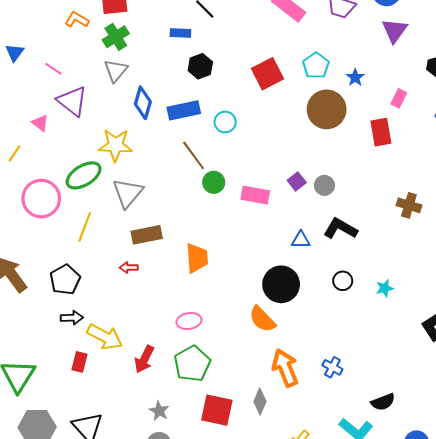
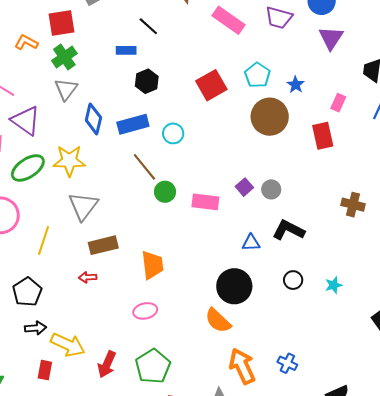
green ellipse: (84, 175) -> (28, 168), moved
pink ellipse: (189, 321) -> (145, 311), moved

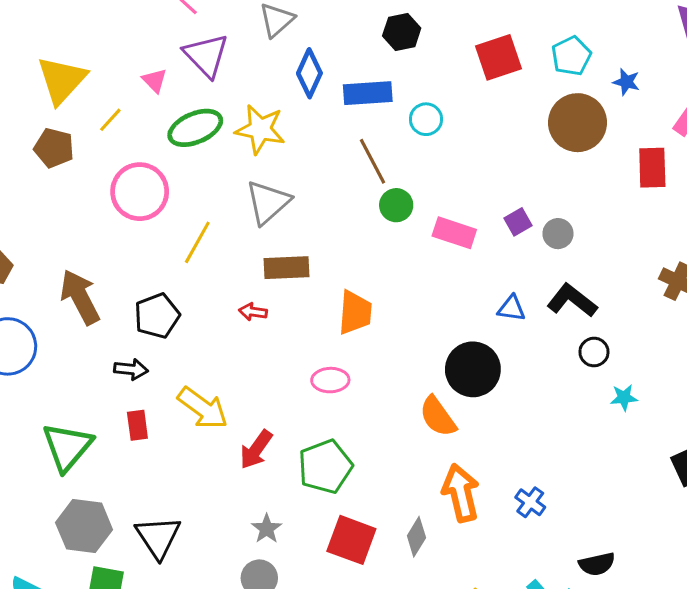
blue star: (296, 85) -> (626, 82), turned -30
black circle: (293, 280) -> (594, 352), moved
black arrow: (36, 328) -> (131, 369), moved
red rectangle: (45, 370) -> (137, 425), moved, turned -30

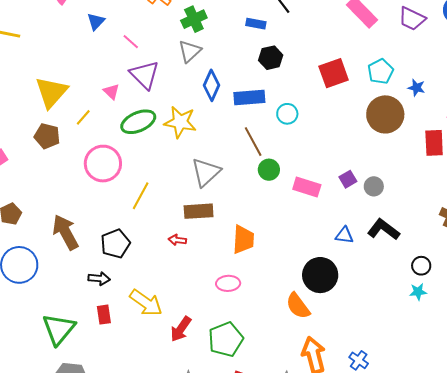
gray triangle: (268, 202) -> (206, 172), moved
black circle: (594, 352) -> (421, 266), moved

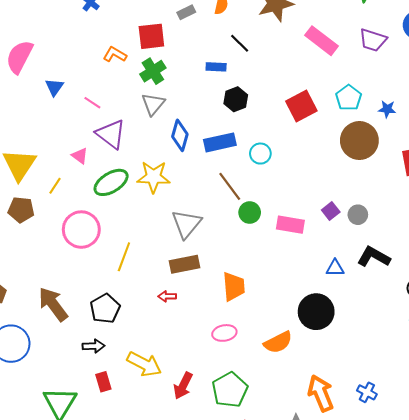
orange semicircle: (298, 306) -> (278, 342), moved, turned -72

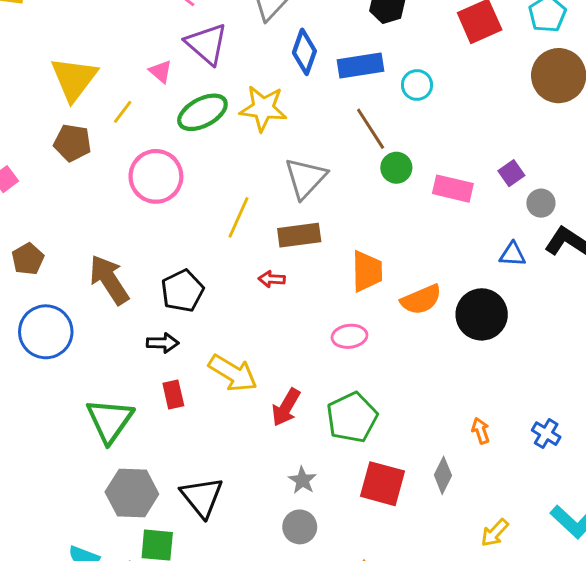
gray circle: (358, 215) -> (541, 203), moved
yellow line: (124, 257) -> (239, 217), moved
orange semicircle: (278, 342) -> (421, 300), moved
orange arrow: (321, 393) -> (481, 431), size x0.5

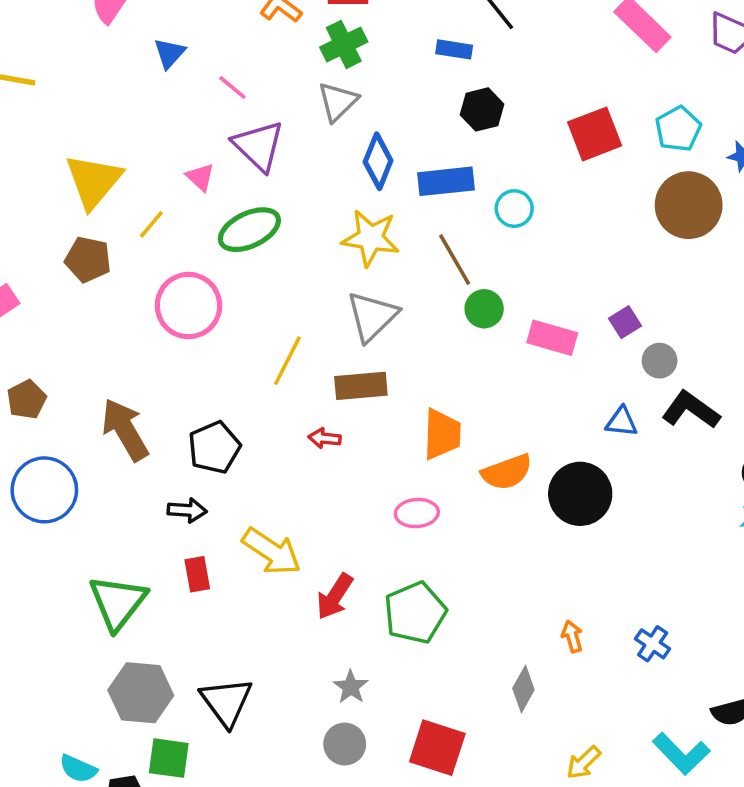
yellow star: (263, 108) -> (371, 238), moved
red square: (382, 484) -> (437, 748), moved

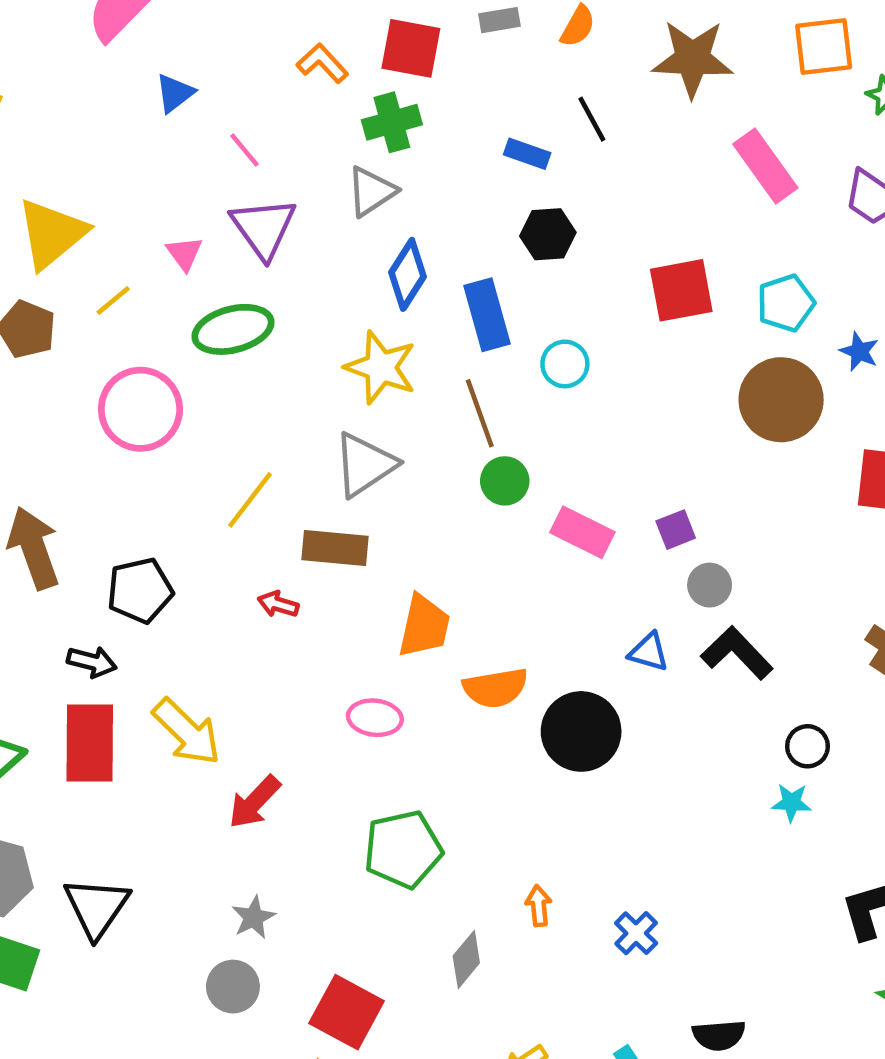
blue rectangle: (446, 181) -> (487, 315), turned 70
red rectangle: (197, 574) -> (90, 743), size x1.8
green pentagon: (415, 613) -> (403, 849), moved

